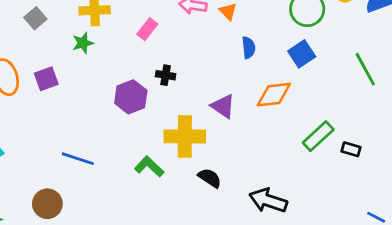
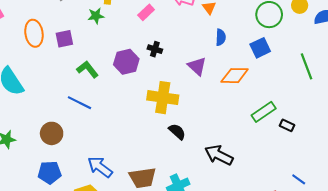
purple triangle: (223, 106) -> (197, 66), moved
green L-shape: (149, 167) -> (87, 69), moved

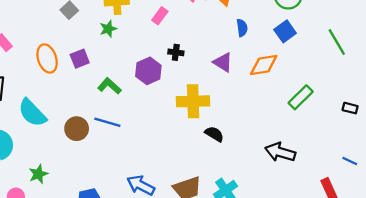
black rectangle: (287, 125) -> (350, 108), moved
brown circle: (52, 133) -> (77, 129), moved
black arrow: (219, 155) -> (280, 152), moved

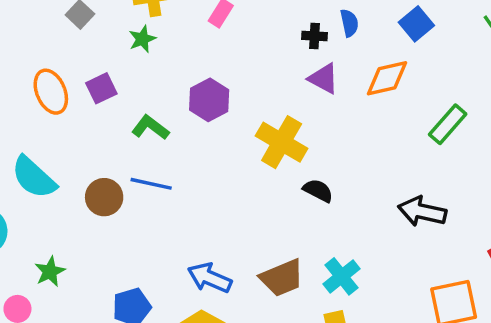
black cross: (176, 52) -> (315, 36), moved
yellow cross: (193, 101) -> (282, 142), turned 36

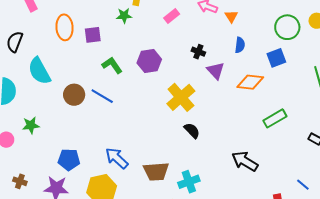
black cross: (315, 36) -> (198, 52), moved

